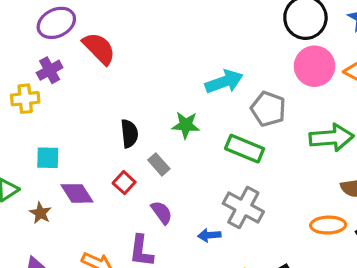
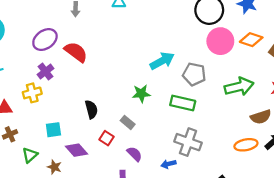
black semicircle: (129, 134) -> (91, 109), moved

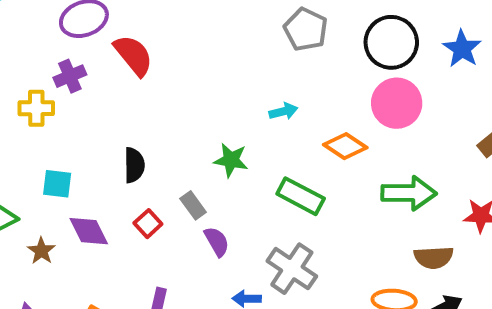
orange diamond: (251, 40) -> (345, 146), moved
cyan arrow: (162, 61) -> (283, 111), size x0.6
gray pentagon: (194, 74) -> (306, 29), moved
purple semicircle: (135, 154) -> (217, 242), moved

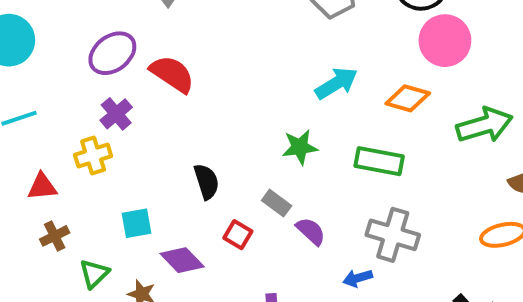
cyan arrow: (283, 111) -> (336, 83), size x1.5

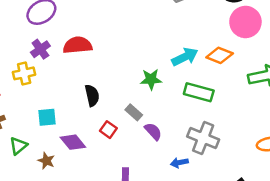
red semicircle: (172, 74) -> (78, 45), moved, turned -44
cyan arrow: (336, 83) -> (185, 57), moved

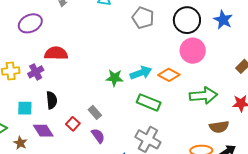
purple cross: (40, 49) -> (36, 72), moved
green star: (151, 79) -> (114, 78), moved
black semicircle: (92, 95) -> (52, 100), moved
purple semicircle: (153, 131) -> (98, 136), moved

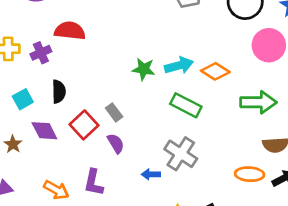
pink circle: (193, 51) -> (269, 45), moved
cyan square: (25, 108) -> (23, 99), turned -35
red square: (73, 124) -> (84, 125), size x1.5

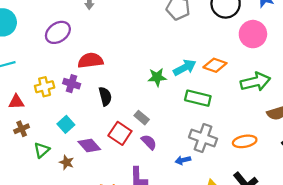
purple cross: (41, 53) -> (72, 84), turned -35
black semicircle: (59, 92) -> (105, 96), moved
orange ellipse: (249, 174) -> (245, 141), moved

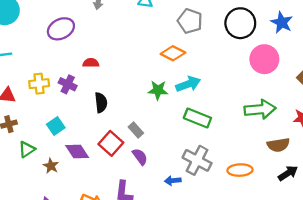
red semicircle: (90, 60) -> (91, 63), size x0.6
orange diamond: (215, 65) -> (173, 53), moved

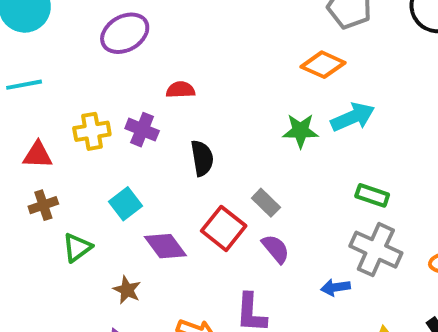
green rectangle: (197, 118) -> (372, 195), moved, size x0.7
brown star: (51, 166) -> (127, 290), moved

